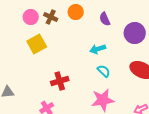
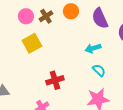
brown cross: (51, 17) -> (46, 16), turned 32
purple semicircle: (105, 19) -> (100, 18), size x1.5

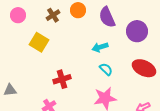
pink circle: (26, 16) -> (18, 15), moved
yellow square: (32, 43) -> (39, 42), turned -30

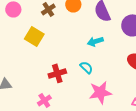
cyan semicircle: (106, 69) -> (86, 67), moved

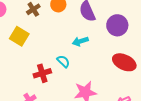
cyan semicircle: (86, 67) -> (63, 61), moved

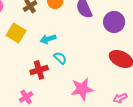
cyan arrow: (80, 41) -> (48, 39), moved

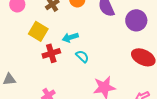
red cross: (39, 70) -> (51, 53), moved

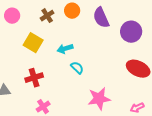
red cross: (51, 53) -> (34, 78), moved

